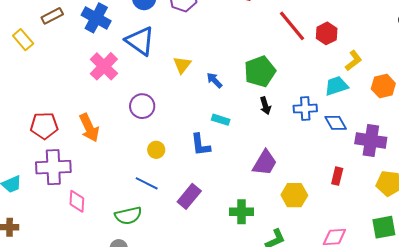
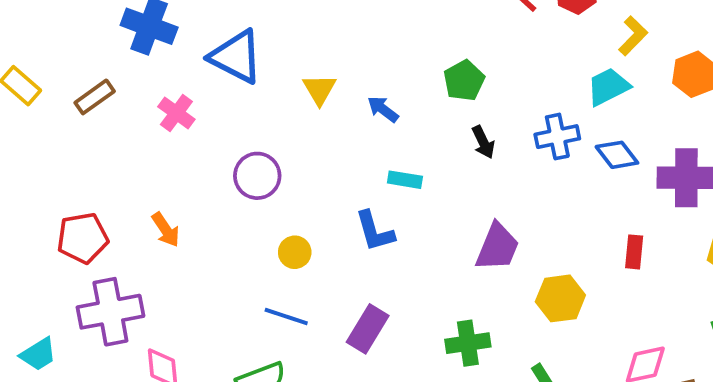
brown rectangle: (52, 16) -> (95, 97), moved
pink cross: (104, 66) -> (176, 113), size x0.7
green pentagon: (260, 71) -> (464, 81), size x0.7
orange arrow: (89, 128) -> (166, 230), size x0.7

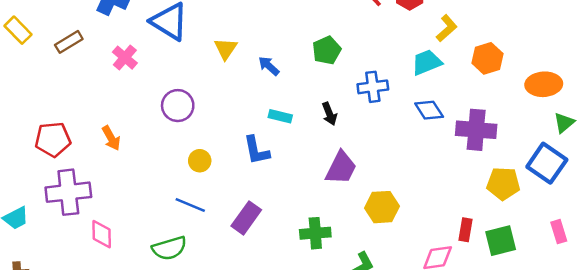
blue cross: (557, 137) -> (373, 87), moved
black arrow: (483, 142) -> (329, 114), moved
red rectangle: (634, 252) -> (465, 230), moved

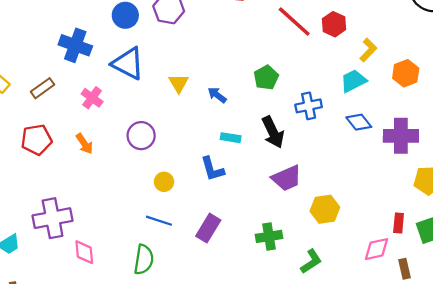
black arrow: (329, 114) -> (273, 132), size x1.6
orange arrow: (111, 138) -> (84, 144), moved
red pentagon: (53, 139) -> (37, 140), moved
purple trapezoid: (341, 168) -> (287, 178), turned 44
green semicircle: (169, 248) -> (144, 260), turned -60

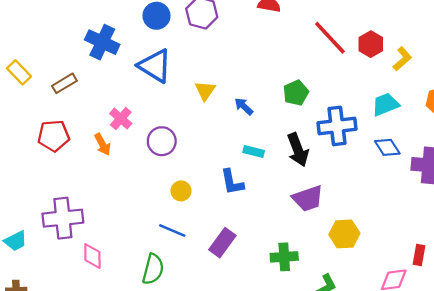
yellow L-shape: (368, 50) -> (402, 59), moved
pink cross: (92, 98) -> (121, 119), moved
blue cross: (309, 106) -> (337, 126), size x1.4

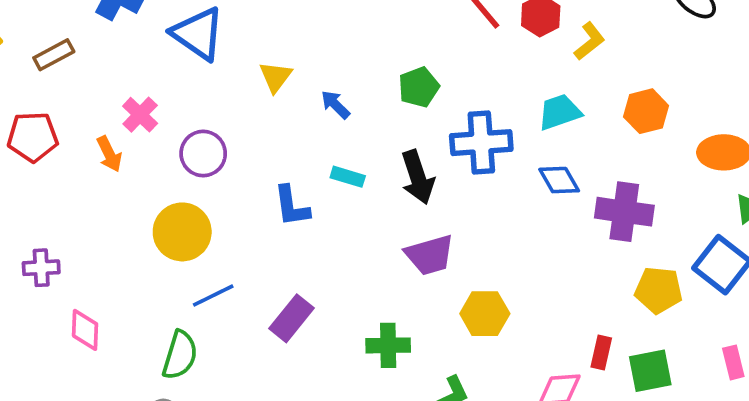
blue L-shape: (232, 182) -> (292, 206), moved
yellow circle: (181, 191) -> (182, 232), moved, size x1.8
purple cross: (63, 218) -> (41, 268), size x0.6
blue line: (172, 231) -> (213, 295), turned -52

